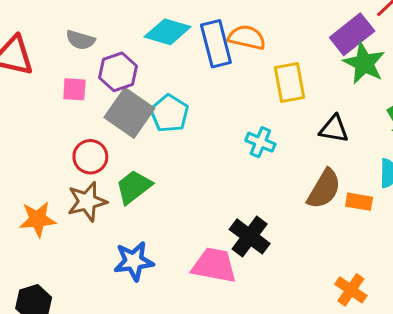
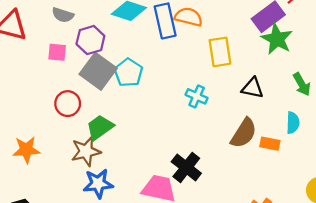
brown star: (87, 202) -> (86, 151), moved

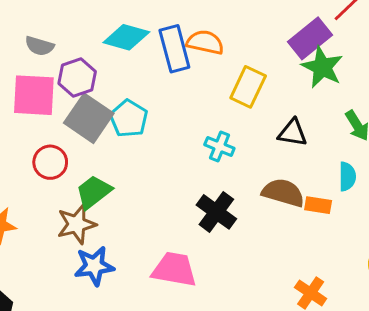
pink square: (57, 52) -> (34, 95), size x1.8
yellow rectangle: (220, 52) -> (248, 87), turned 36
brown semicircle: (244, 133) -> (283, 193), turned -104
black cross: (186, 167) -> (216, 212), moved

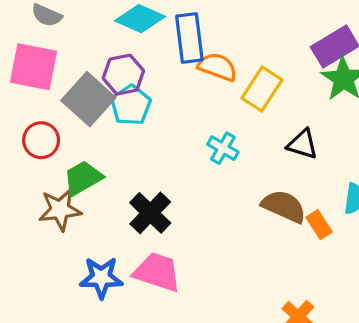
orange semicircle: (205, 42) -> (217, 67), moved
purple hexagon: (77, 78) -> (123, 75), moved
orange rectangle: (318, 205) -> (319, 225), turned 40
black cross: (216, 212) -> (150, 213), moved
blue star: (94, 266) -> (101, 278), moved

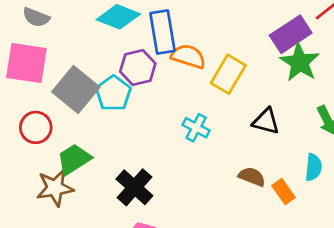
purple hexagon: (123, 75) -> (138, 68), moved
brown semicircle: (284, 206) -> (252, 177), size x0.7

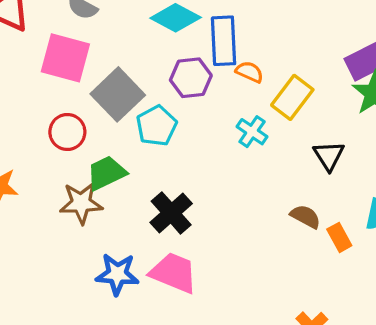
orange semicircle: (188, 56) -> (250, 72), size x0.7
cyan pentagon: (113, 93) -> (157, 126), moved
black triangle: (266, 121) -> (329, 156), turned 36
cyan cross: (196, 128) -> (252, 132), moved

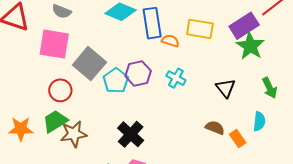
purple hexagon: (191, 78) -> (138, 74), moved
yellow rectangle: (292, 97) -> (200, 29), moved, turned 68
green trapezoid: (106, 173) -> (55, 121), moved

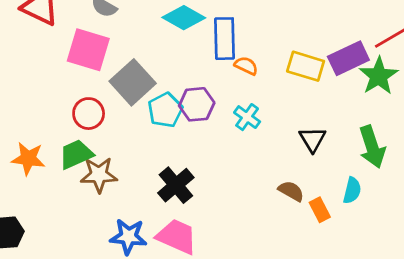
yellow rectangle: (200, 29) -> (306, 66), moved
green star: (250, 46) -> (379, 76), moved
green arrow: (270, 88) -> (372, 147), size x1.4

